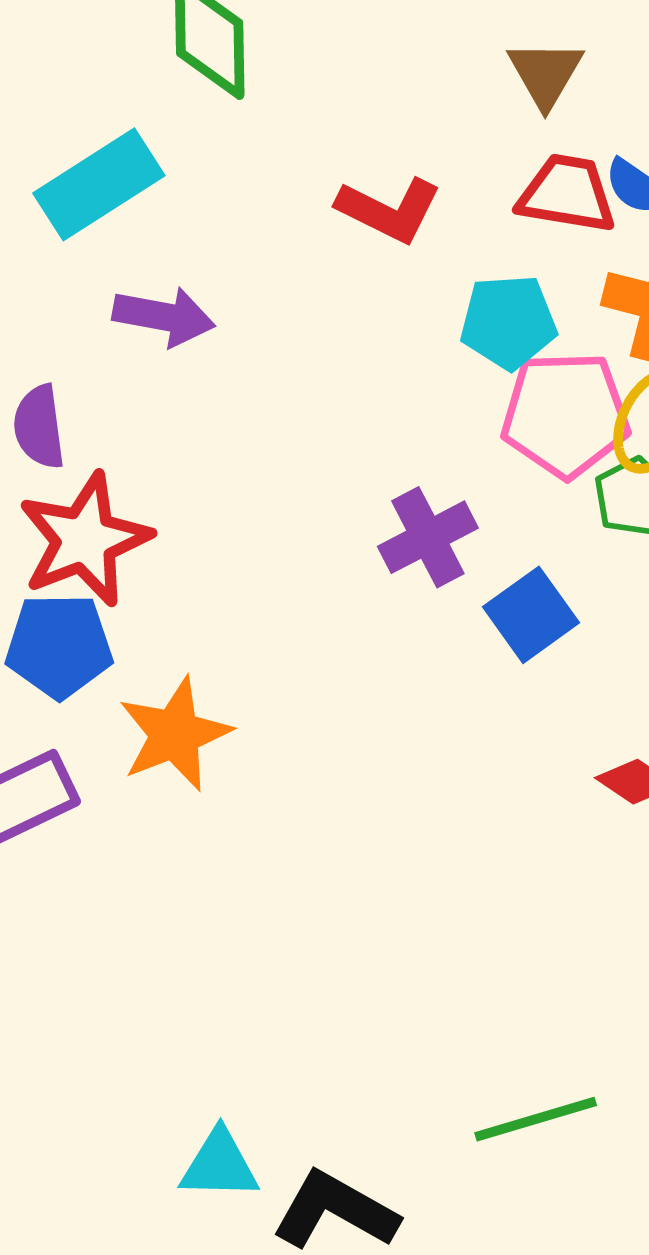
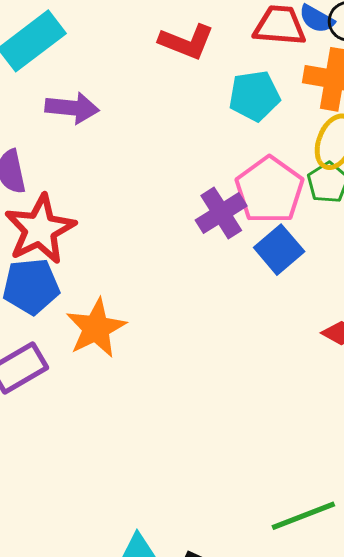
pink pentagon: (565, 415) -> (270, 190), moved, turned -30

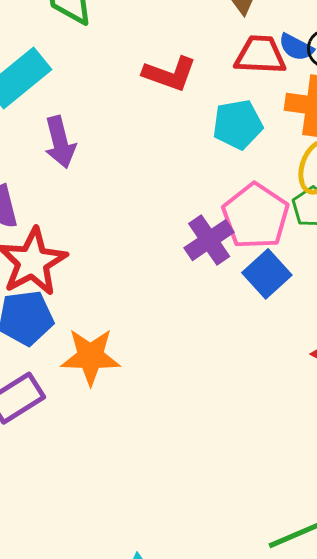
purple arrow: (72, 108) -> (60, 142), turned 72
orange star: (96, 328) -> (91, 357), turned 30

